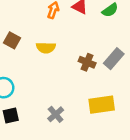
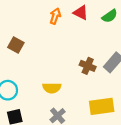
yellow semicircle: (46, 48) -> (52, 88), moved

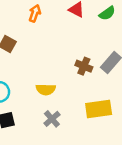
orange arrow: (55, 16) -> (35, 13), moved

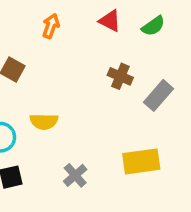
brown cross: (84, 66) -> (120, 76), moved
yellow semicircle: (46, 89) -> (44, 122), moved

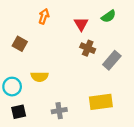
red triangle: (110, 21) -> (81, 24), moved, turned 32
gray cross: (75, 175) -> (59, 111), turned 32

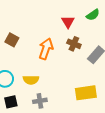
orange arrow: (44, 16) -> (46, 49), moved, size x1.5
yellow semicircle: (39, 77) -> (31, 80), moved
gray cross: (59, 111) -> (40, 101), moved

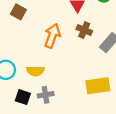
brown square: (12, 40) -> (18, 12), moved
black square: (11, 102) -> (23, 97), moved, turned 32

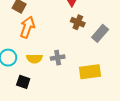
orange arrow: (52, 36) -> (27, 27), moved
gray cross: (46, 95) -> (58, 58), moved

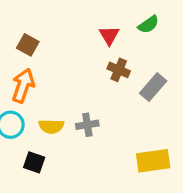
orange arrow: (27, 27) -> (23, 86), moved
yellow rectangle: (90, 72) -> (153, 161), moved

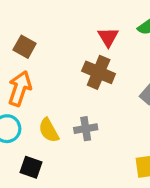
brown cross: (119, 70) -> (99, 72), moved, size x1.4
yellow semicircle: (51, 126) -> (49, 130), turned 60

